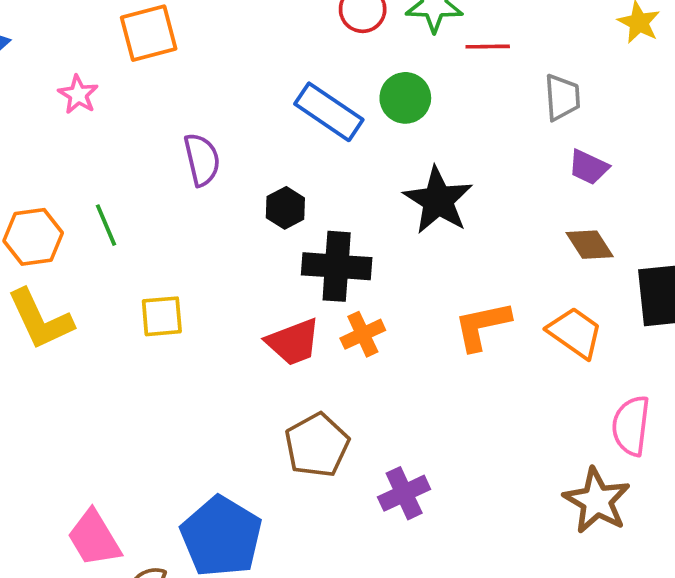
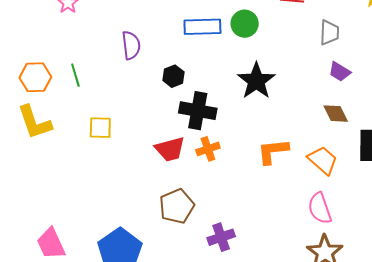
blue rectangle: (329, 112) -> (202, 27), turned -42
pink semicircle: (631, 426) -> (320, 208), moved, turned -32

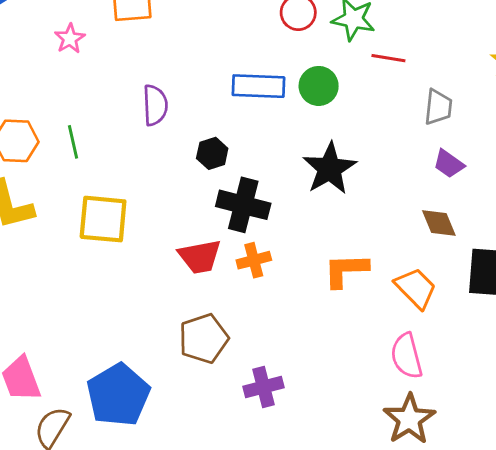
yellow square: (100, 128) -> (103, 219), size x1.5

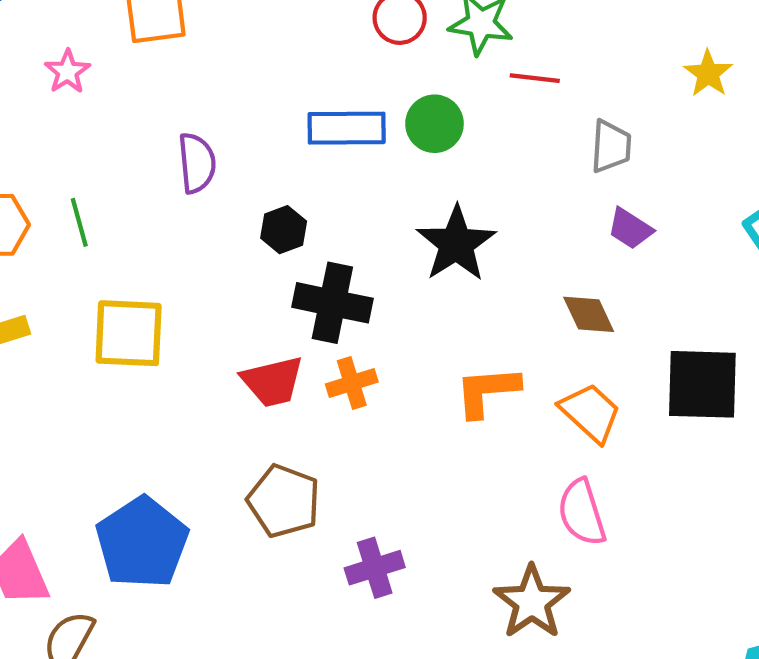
brown diamond: (439, 223) -> (589, 314), moved
brown pentagon: (204, 339) -> (284, 501), turned -30
blue pentagon: (118, 395) -> (142, 543), moved
brown star: (409, 419) -> (532, 602), moved

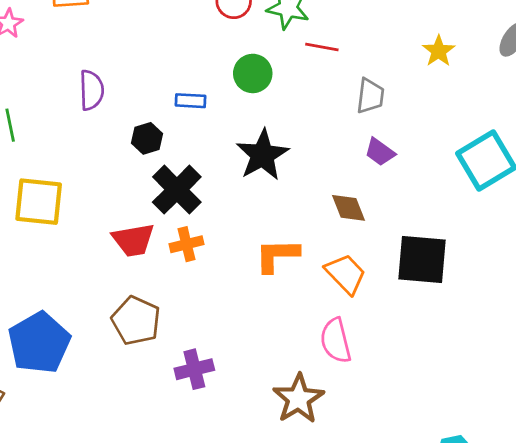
blue rectangle: (347, 128) -> (191, 101), moved, size x0.6
black cross: (332, 303) -> (177, 190), turned 30

